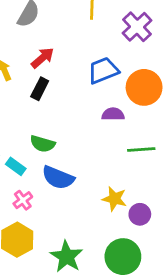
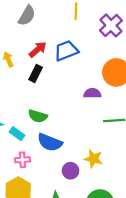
blue trapezoid: (103, 70) -> (66, 51), moved
pink cross: (23, 200) -> (22, 160), turned 32
purple circle: (140, 214) -> (71, 171), moved

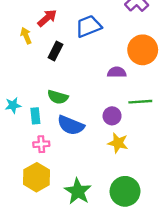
red arrow: (38, 49) -> (47, 18), moved
cyan rectangle: (17, 134) -> (35, 116), turned 48
purple circle: (71, 171) -> (112, 116), moved

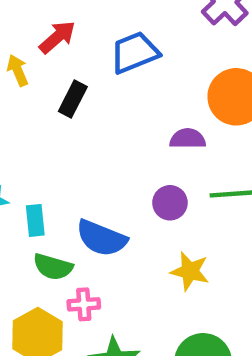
green semicircle: (58, 97) -> (53, 267), moved
purple circle: (112, 116) -> (170, 203), moved
pink cross: (41, 144) -> (84, 304), moved

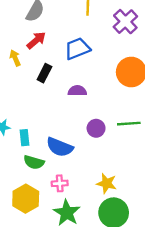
purple semicircle: (188, 139) -> (77, 91), moved
yellow star: (190, 271) -> (107, 183), moved
pink cross: (84, 304) -> (60, 183), moved

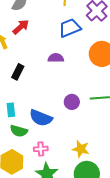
blue trapezoid: (77, 49) -> (70, 28), moved
black rectangle: (44, 73) -> (18, 72), moved
purple semicircle: (77, 91) -> (56, 58), moved

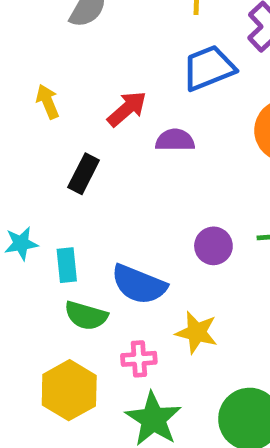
red arrow: (21, 27) -> (127, 109), moved
yellow star: (81, 149) -> (197, 332), moved

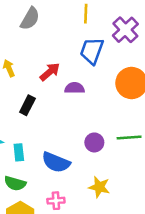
blue trapezoid: (209, 68) -> (92, 51), turned -48
green semicircle: (86, 316) -> (15, 183), moved
yellow star: (197, 332) -> (99, 187), moved

